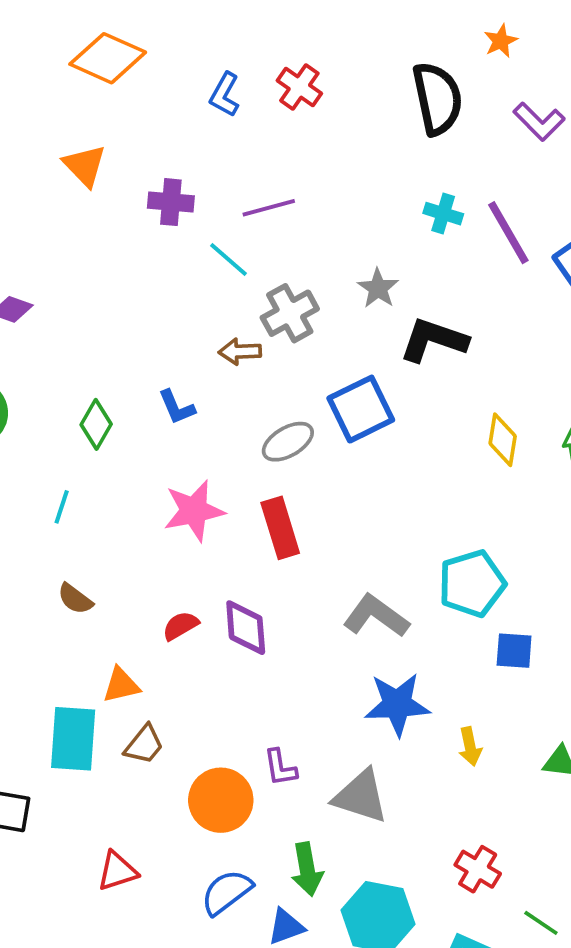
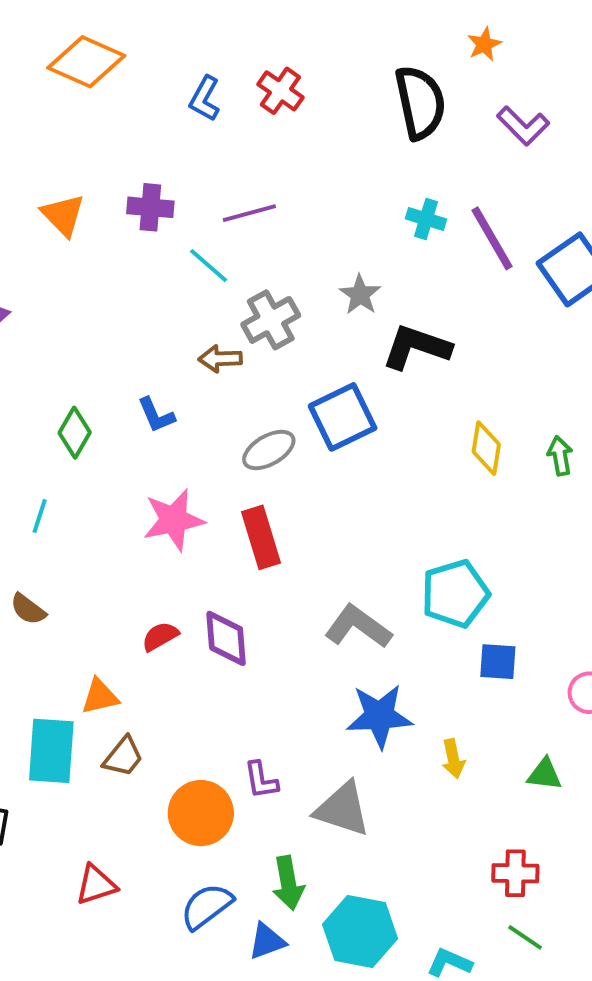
orange triangle: (85, 166) -> (63, 215), moved
brown semicircle: (75, 599) -> (28, 609), moved
red cross: (478, 869) -> (515, 873), moved, turned -30

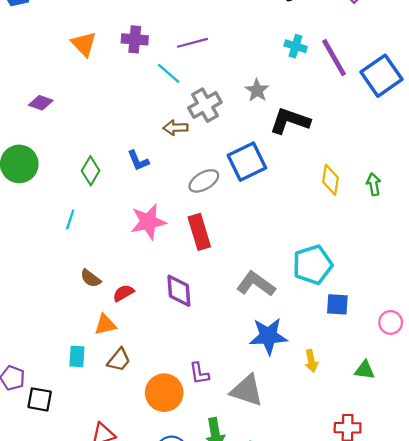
brown semicircle: (28, 609) -> (91, 278), moved
red semicircle: (160, 636) -> (123, 293), moved
cyan rectangle: (51, 751) -> (77, 356), size x0.6

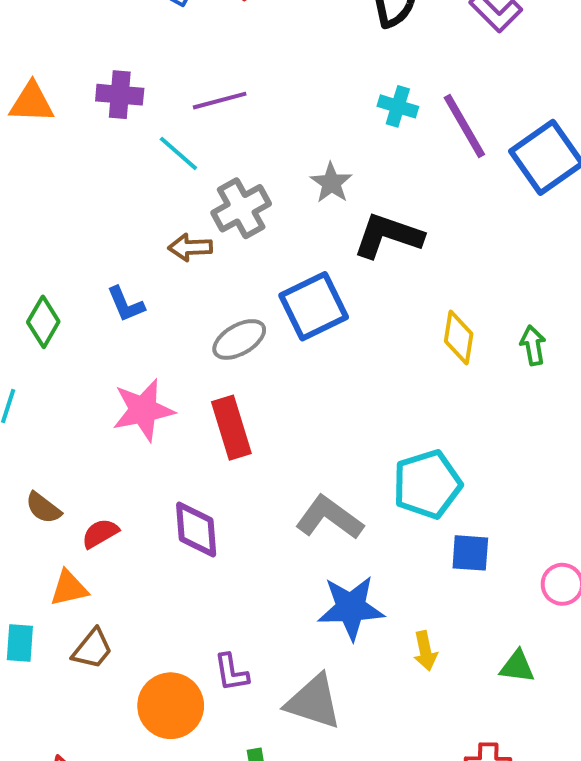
orange triangle: (84, 44) -> (32, 102), turned -44

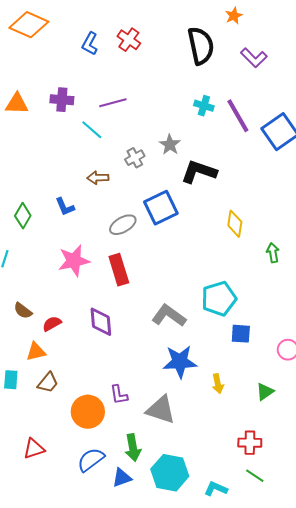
gray cross: (241, 208) -> (135, 158), moved, size x0.7
green arrow: (533, 345) -> (273, 253), moved
green triangle: (517, 667) -> (265, 392), turned -42

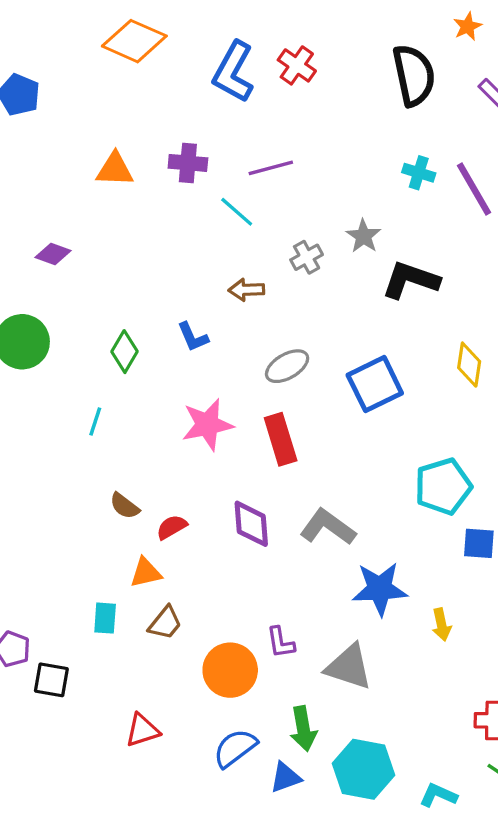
blue L-shape: (90, 44) -> (233, 72), size x1.6
blue square: (161, 208) -> (375, 384), moved
gray L-shape: (169, 316) -> (328, 527), moved

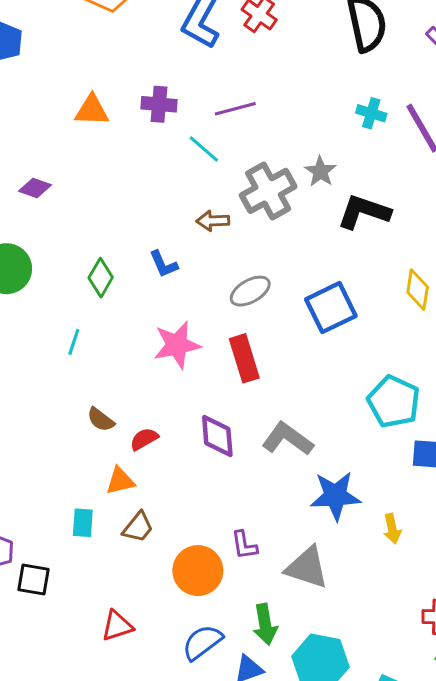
gray cross: (307, 257) -> (268, 191), size x1.8
cyan pentagon: (443, 486) -> (394, 402), turned -30

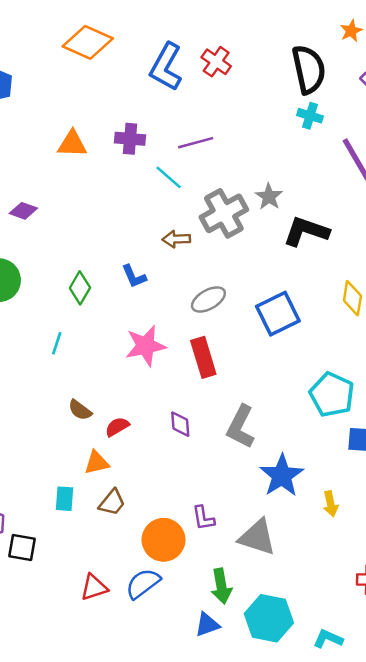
cyan cross: (371, 113) -> (310, 116), moved
purple diamond: (217, 436) -> (180, 424), size x0.7
gray L-shape: (288, 439) -> (241, 427), turned -99
blue star: (335, 496) -> (282, 476), turned -30
blue semicircle: (202, 642) -> (143, 584), moved

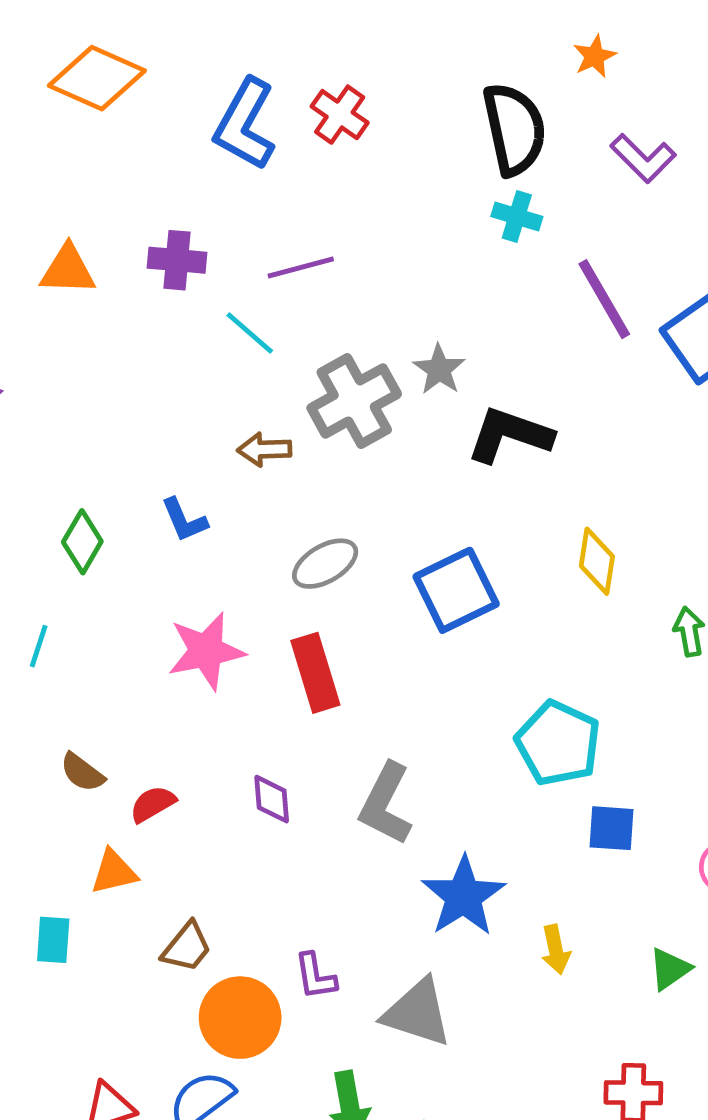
brown trapezoid: (112, 503) -> (187, 947), moved

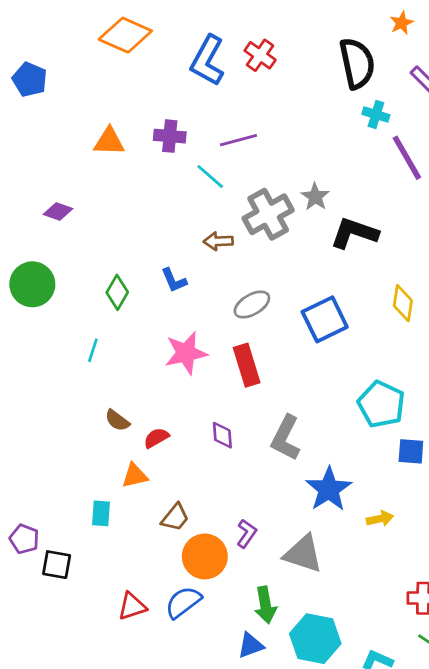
cyan cross: (517, 216) -> (376, 115), moved
yellow arrow: (556, 950) -> (380, 519), turned -90
purple L-shape: (315, 976) -> (247, 534), turned -136

